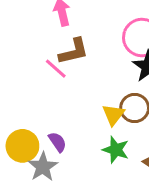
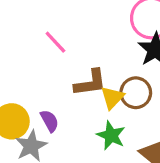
brown L-shape: (74, 51) -> (90, 83), moved

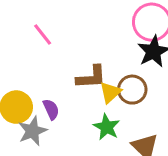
pink line: (55, 42) -> (43, 35), moved

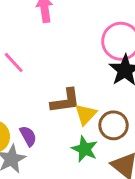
brown circle: (132, 90) -> (114, 125), moved

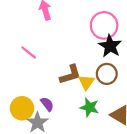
brown circle: (114, 125) -> (107, 74), moved

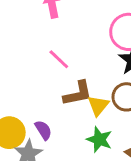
pink line: (29, 52) -> (59, 59), moved

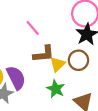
purple semicircle: (43, 130) -> (16, 78), size x1.6

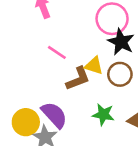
yellow triangle: (58, 64) -> (94, 66), moved, turned -42

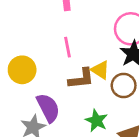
pink line: (57, 52) -> (67, 47), turned 30
yellow circle: (26, 122) -> (22, 70), moved

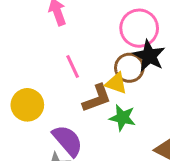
brown circle: (124, 86) -> (129, 68), moved
green star: (96, 121) -> (122, 118), moved

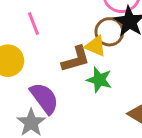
pink line: (73, 66) -> (33, 24), moved

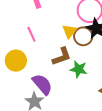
yellow triangle: (96, 46) -> (69, 31), moved, turned 49

